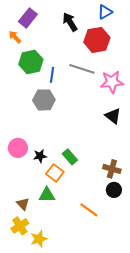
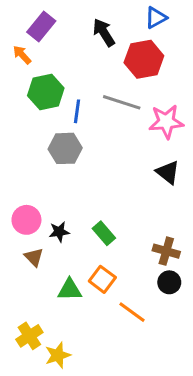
orange square: (55, 173) -> (102, 279), moved
brown triangle: (23, 204) -> (34, 257), moved

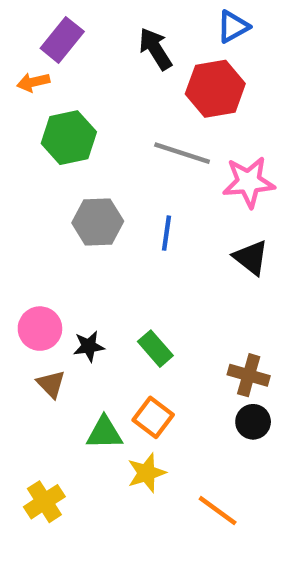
orange arrow: (22, 55) -> (33, 82), turned -60
blue line: (77, 111) -> (167, 233), moved
orange line: (132, 312) -> (218, 511), moved
yellow star: (58, 355) -> (147, 473), moved

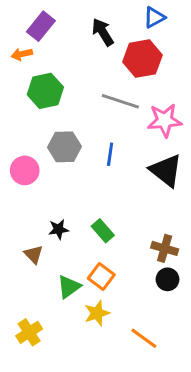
black triangle: (251, 258) -> (166, 170), size x1.4
pink circle: (40, 329) -> (25, 170), moved
green triangle: (104, 433) -> (69, 287), turned -35

